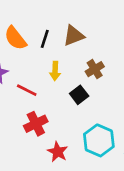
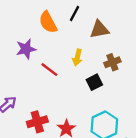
black line: (45, 39) -> (75, 14), moved
red cross: (36, 124) -> (37, 122), moved

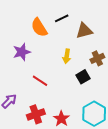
black line: (75, 14) -> (62, 18), turned 40
red line: (49, 70) -> (40, 81), moved

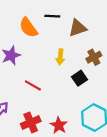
black line: (62, 18) -> (52, 16), turned 32

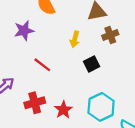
brown cross: (94, 57) -> (110, 35), moved

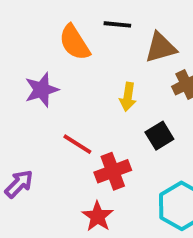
red cross: (35, 103) -> (113, 171), moved
red star: (63, 110) -> (98, 216), moved

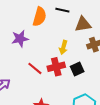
orange semicircle: (75, 42) -> (40, 17), turned -138
red cross: (113, 171) -> (56, 67), moved

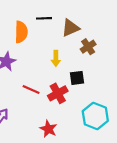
red cross: (56, 67) -> (58, 93), moved
black square: (77, 69) -> (77, 78), turned 32

